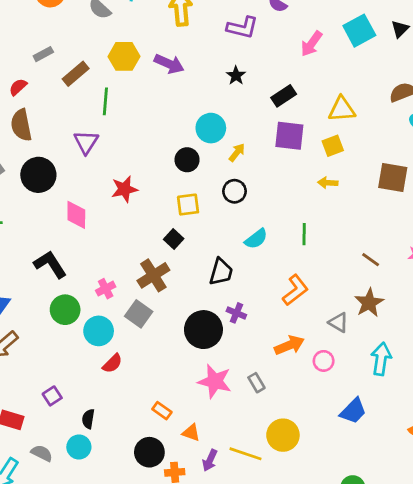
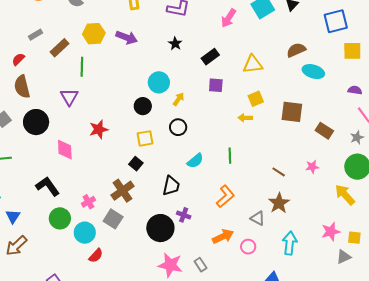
purple square: (289, 136) -> (216, 85), size x0.7
yellow square: (333, 146) -> (256, 99), moved

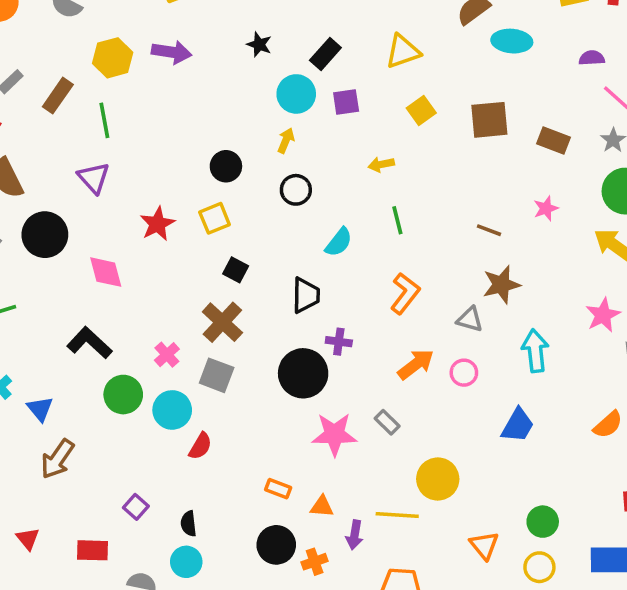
cyan circle: (159, 82) -> (296, 94), moved
yellow arrow: (245, 118) -> (381, 164), moved
yellow square: (145, 138) -> (215, 218), moved
brown star: (279, 203) -> (501, 285), turned 30

